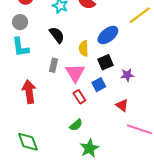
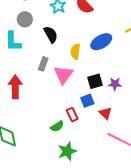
gray circle: (20, 22) -> (25, 19), moved
black square: (105, 62) -> (95, 81), moved
blue square: (99, 85) -> (87, 101), moved
red rectangle: (79, 97) -> (72, 115), moved

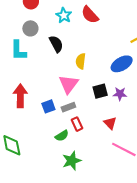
blue ellipse: (101, 42) -> (122, 64), moved
gray rectangle: (43, 64) -> (68, 107), moved, turned 48
blue square: (87, 101) -> (48, 106), moved

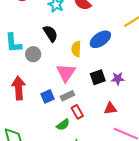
gray circle: (30, 28) -> (33, 54), moved
blue ellipse: (122, 64) -> (100, 39), moved
red triangle: (110, 123) -> (110, 108), turned -48

